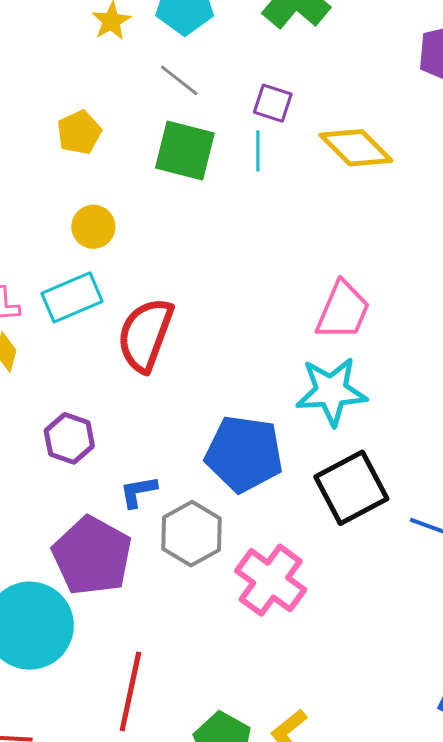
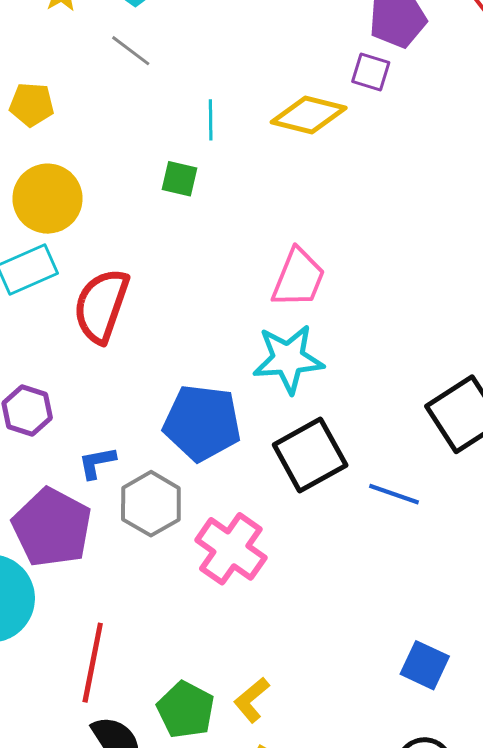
purple square: (273, 103) -> (371, 72), moved
yellow pentagon: (79, 132) -> (32, 104), turned 30
yellow diamond: (356, 148) -> (309, 115), turned -30
green square: (185, 150) -> (180, 179), moved, size x0.6
yellow circle: (93, 227) -> (48, 199), size x1.6

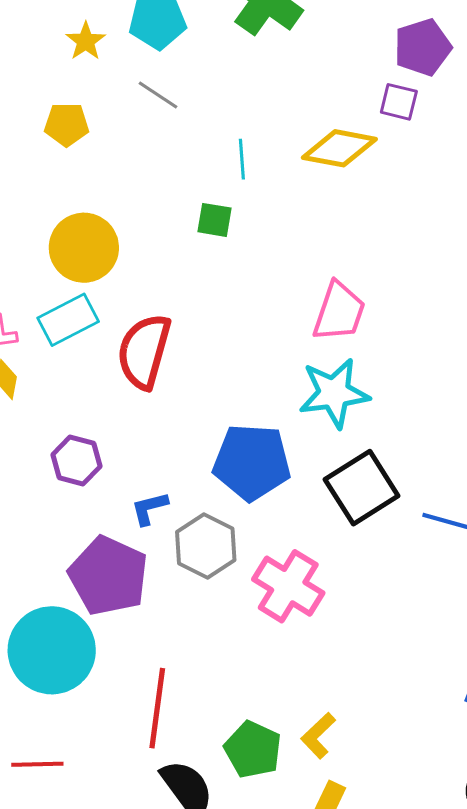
yellow pentagon: (32, 104) -> (67, 125), moved

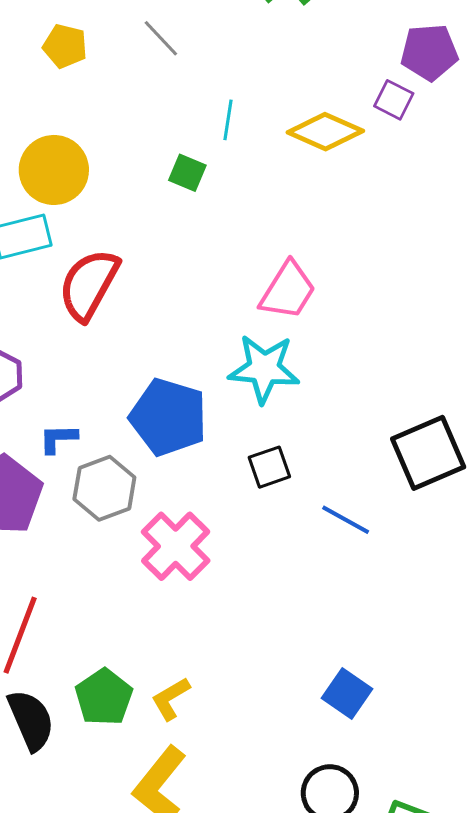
black square: (362, 488) -> (269, 467), size x0.6

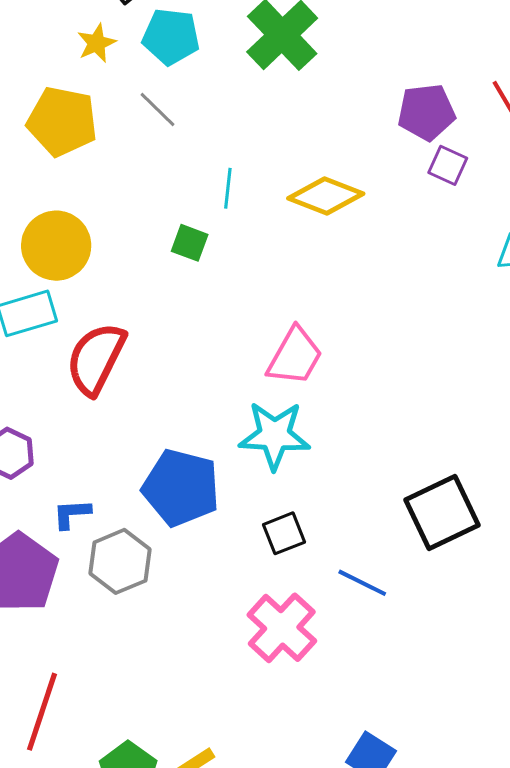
yellow pentagon: (65, 46) -> (62, 121), size x1.6
purple square: (394, 100) -> (448, 165), moved
pink cross: (176, 546) -> (282, 628), moved

